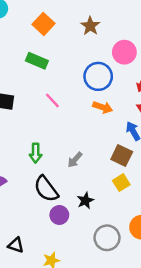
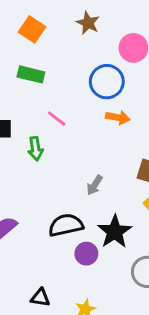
green arrow: (36, 153) -> (36, 149), moved
black semicircle: (46, 189) -> (66, 225), turned 124
black star: (85, 201) -> (115, 232), size x1.6

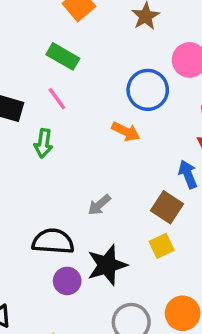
orange arrow: (118, 117) -> (126, 132), moved
pink line: (57, 119) -> (57, 99), moved

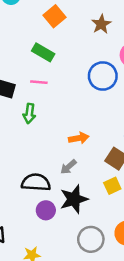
pink line: (57, 99) -> (39, 82), turned -49
orange arrow: (126, 132) -> (79, 138), moved, turned -36
gray arrow: (99, 205) -> (68, 167), moved

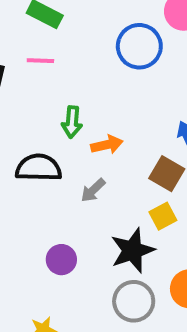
green arrow: (29, 113) -> (72, 122), moved
black semicircle: (36, 182) -> (39, 168), moved
black star: (74, 199) -> (132, 250), moved

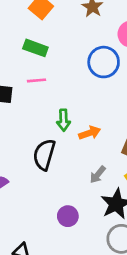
black semicircle: (39, 168) -> (44, 155), turned -68
gray arrow: (93, 190) -> (98, 175), moved

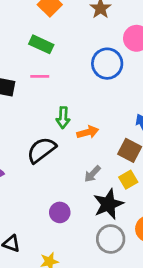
black semicircle: (44, 155) -> (41, 150), turned 32

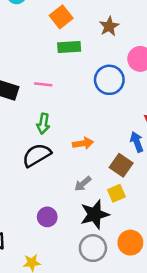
green rectangle: (41, 44) -> (69, 47), moved, turned -35
green arrow: (63, 118) -> (43, 124), moved

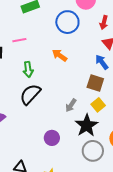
orange arrow: (83, 143) -> (60, 55), moved, turned -119

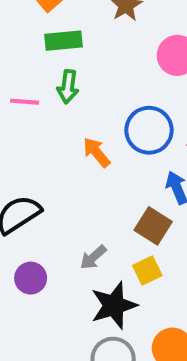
blue circle: (67, 22) -> (149, 130), moved
green arrow: (28, 69) -> (68, 87), moved
purple circle: (52, 138) -> (31, 278), moved

